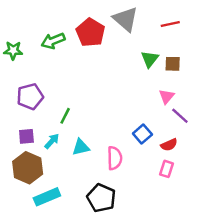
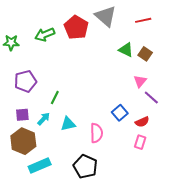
green triangle: (150, 59) -> (126, 50), turned -42
brown square: (173, 64) -> (145, 54), turned 32

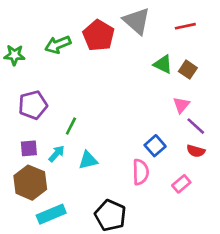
red semicircle: (142, 122) -> (196, 151), moved, turned 40
pink semicircle: (96, 133) -> (141, 172), moved
pink rectangle: (140, 142) -> (181, 184), turned 32

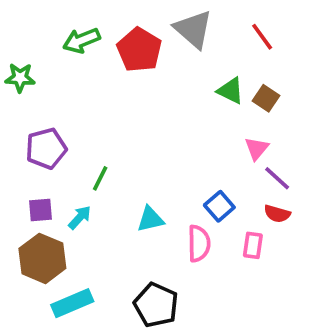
red line: (185, 26) -> (262, 37), turned 66
green arrow: (58, 45) -> (82, 40), moved
cyan triangle: (88, 160) -> (150, 219), moved
pink rectangle: (181, 184) -> (253, 245), moved, turned -42

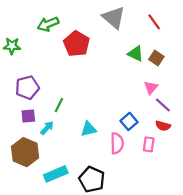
red pentagon: (139, 50) -> (76, 44), moved
purple square: (41, 210) -> (28, 116), moved
cyan rectangle: (72, 303) -> (56, 174), moved

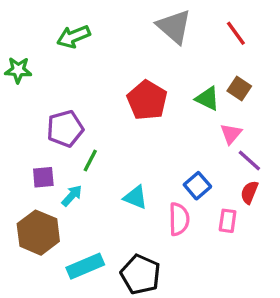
red pentagon: (76, 44) -> (147, 100), moved
green triangle: (136, 54) -> (207, 99), moved
purple pentagon: (27, 88) -> (65, 129), moved
red semicircle: (163, 126) -> (249, 192), turned 96
cyan triangle: (89, 129) -> (135, 197), turned 35

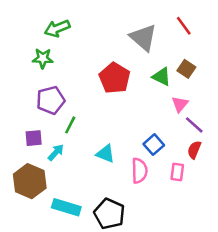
gray triangle: (174, 26) -> (143, 37), moved
green star: (18, 70) -> (43, 58), moved
cyan rectangle: (85, 266) -> (66, 207), turned 40

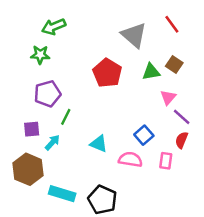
green triangle: (162, 77) -> (151, 72), turned -36
pink semicircle: (139, 171) -> (130, 160), turned -80

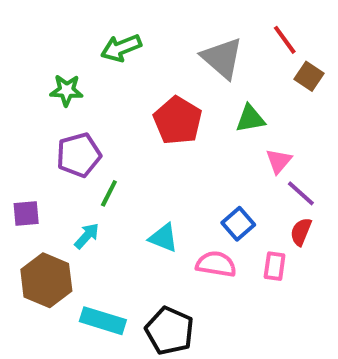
green arrow: (54, 27) -> (121, 48), moved
brown square: (174, 64) -> (309, 76), moved
purple square: (32, 129) -> (26, 214), moved

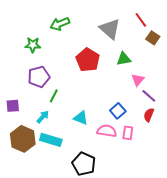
pink rectangle: (275, 266) -> (128, 133), moved
cyan rectangle: (103, 321) -> (51, 140), moved

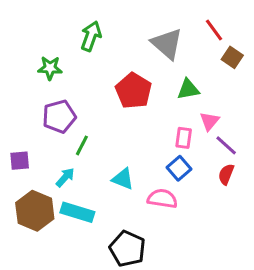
green arrow: (60, 24) -> (91, 36), turned 132
pink rectangle: (128, 133) -> (184, 138), moved

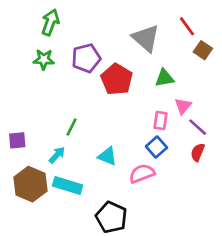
green arrow: (91, 36) -> (50, 22), moved
purple pentagon: (59, 117) -> (86, 58), moved
pink semicircle: (162, 199) -> (142, 174), turned -30

